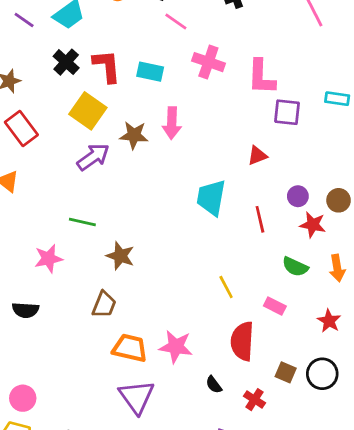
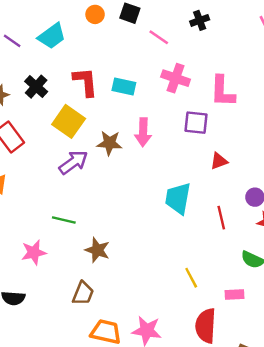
pink line: (176, 21) -> (159, 37), moved
black cross: (66, 62) -> (36, 87), moved
purple square: (287, 112) -> (196, 123), moved
pink rectangle: (275, 306) -> (234, 295), turned -30

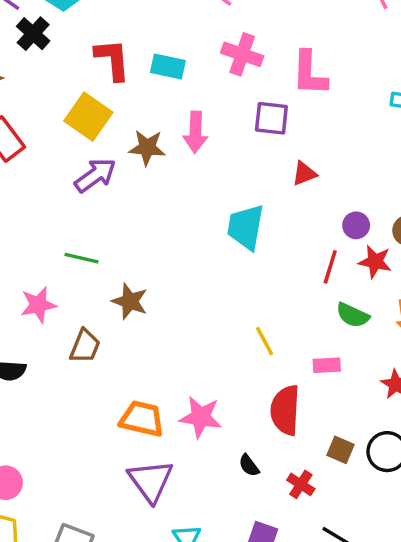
black cross: (36, 87) -> (33, 34), moved
red line: (221, 218) -> (330, 267), moved, turned 30
brown trapezoid: (83, 293) -> (85, 346), moved

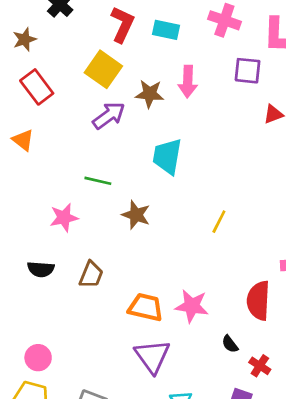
red L-shape: (113, 60) -> (122, 24), turned 30
cyan trapezoid: (246, 227) -> (167, 156), moved
yellow line: (265, 341) -> (219, 222), moved, turned 55
brown trapezoid: (85, 346) -> (91, 275), moved
red cross: (301, 484) -> (260, 366), moved

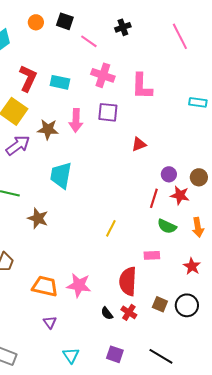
purple square: (248, 71) -> (108, 112), moved
yellow line: (219, 222) -> (111, 228), moved
purple triangle: (152, 356) -> (50, 322), size x0.5
red cross: (260, 366) -> (129, 312), moved

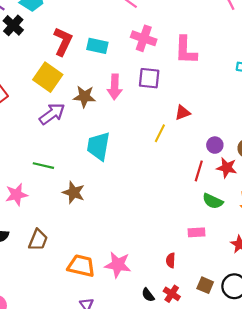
yellow line: (111, 228) -> (160, 133), moved
red semicircle: (128, 281) -> (171, 260), size x0.5

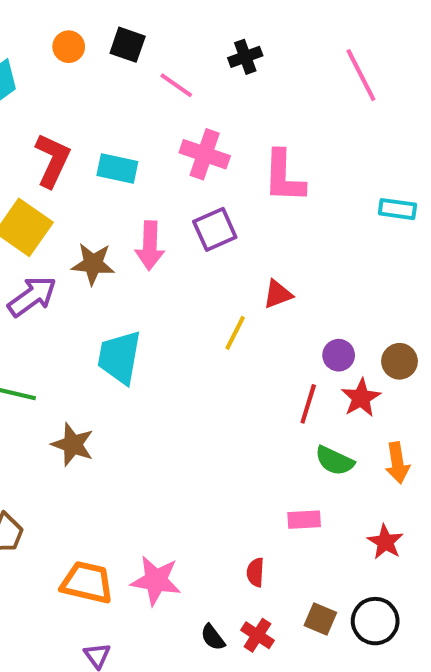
purple square: (149, 78) -> (215, 229), turned -30
red star: (227, 168) -> (361, 398), turned 30

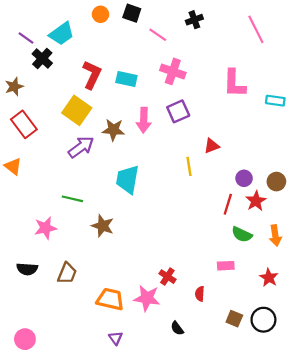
pink L-shape: (284, 177) -> (234, 83), moved
yellow line: (235, 333) -> (189, 166), turned -36
red cross: (257, 635) -> (167, 277), moved

